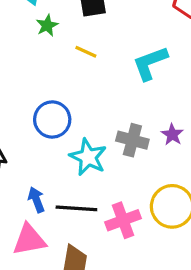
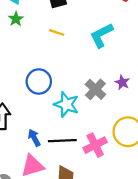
green star: (47, 25) -> (16, 19), moved
gray cross: (132, 140) -> (95, 89), turned 35

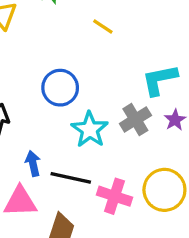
cyan L-shape: (101, 35) -> (160, 80), moved
pink cross: (95, 145) -> (114, 196), turned 30

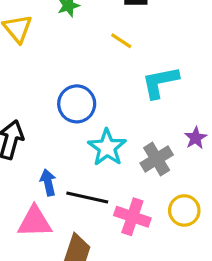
cyan L-shape: (160, 80) -> (160, 82), moved
gray cross: (135, 120) -> (157, 159), moved
yellow circle: (164, 190) -> (184, 210), size x0.7

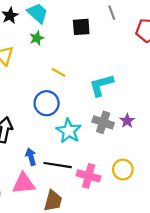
yellow line: (121, 41) -> (58, 72), moved
gray cross: (157, 159) -> (103, 122), moved, turned -36

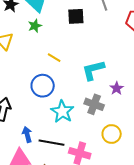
purple star: (127, 121) -> (117, 88), moved
yellow circle: (123, 170) -> (112, 134), moved

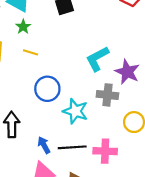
yellow line: (54, 58) -> (31, 52), moved
purple star: (117, 88) -> (127, 72), size x1.6

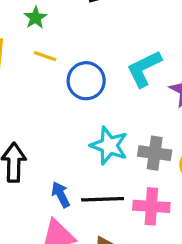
blue circle: (47, 89) -> (86, 81), moved
gray cross: (107, 95) -> (155, 153), moved

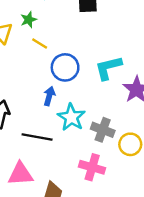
green star: (35, 18) -> (29, 20), moved
blue arrow: (61, 195) -> (49, 96), moved, turned 30
black line: (103, 199) -> (37, 137), moved

